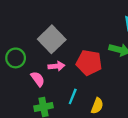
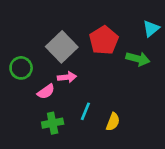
red pentagon: (89, 63) -> (104, 40), moved, turned 30
pink semicircle: (38, 79) -> (46, 92), turned 91

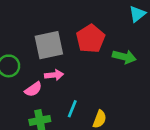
cyan triangle: (151, 29) -> (137, 14), moved
gray square: (62, 47) -> (49, 45), turned 32

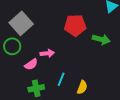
red pentagon: (90, 39) -> (75, 25), turned 30
gray square: (49, 45) -> (21, 23), moved, turned -30

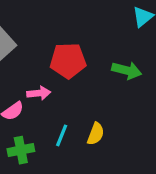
red pentagon: (75, 25) -> (68, 61), moved
yellow semicircle: (82, 87) -> (96, 134), moved

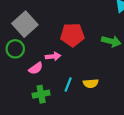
yellow semicircle: (96, 134) -> (91, 83), turned 64

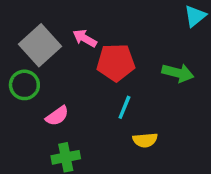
pink arrow: (53, 56) -> (85, 38), moved, turned -144
cyan line: (68, 84) -> (124, 107), moved

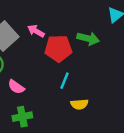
green arrow: (178, 73) -> (88, 38), moved
pink semicircle: (57, 116) -> (16, 87), turned 70

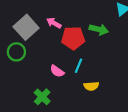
pink semicircle: (16, 87) -> (57, 71), moved
green cross: (22, 117) -> (42, 97), turned -35

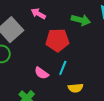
pink arrow: (54, 23) -> (38, 14), moved
green arrow: (99, 29) -> (81, 20), moved

